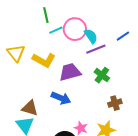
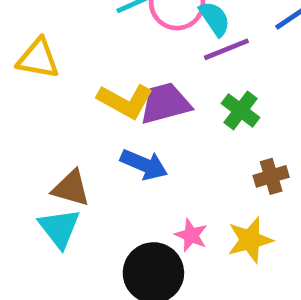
yellow triangle: (16, 53) -> (38, 59), turned -42
yellow L-shape: (44, 60) -> (125, 101), moved

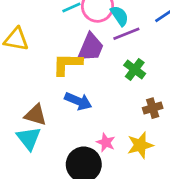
yellow L-shape: (125, 101) -> (67, 64), turned 152
purple trapezoid: (165, 103) -> (91, 47), moved, turned 128

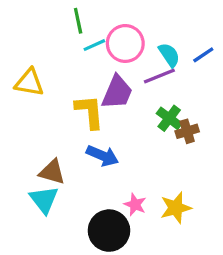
cyan semicircle: (120, 16) -> (169, 55), moved
yellow L-shape: (67, 64) -> (89, 112), turned 84
brown cross: (153, 108) -> (187, 131), moved

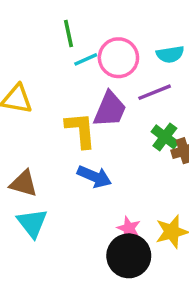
cyan semicircle: (169, 55) -> (170, 54), moved, turned 115
brown triangle: (52, 172) -> (24, 183), moved
black circle: (109, 231) -> (129, 256), moved

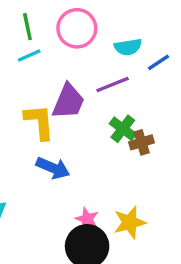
pink circle: (118, 58) -> (77, 28), moved
cyan line: (86, 59) -> (29, 56), moved

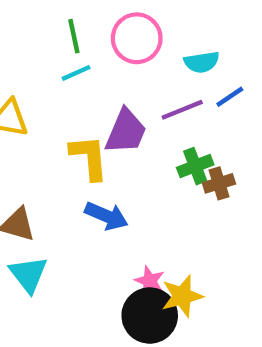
blue line: (159, 62) -> (230, 97), moved
green cross: (123, 129) -> (195, 166), turned 32
yellow star: (130, 222) -> (182, 296), moved

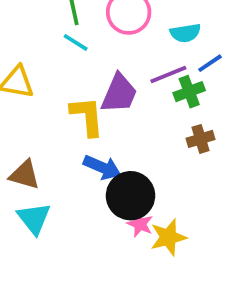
cyan line: (76, 73) -> (76, 42), turned 56
green cross: (195, 166) -> (189, 92), moved
black circle: (150, 316) -> (130, 196), moved

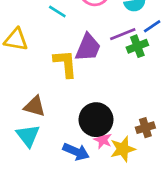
brown cross: (201, 139) -> (145, 128), moved
blue arrow: (102, 167) -> (76, 152), moved
brown triangle: (25, 175) -> (35, 106), moved

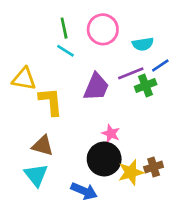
yellow L-shape: (65, 64) -> (51, 102), moved
pink star: (103, 140) -> (111, 134), moved
yellow star: (123, 149) -> (131, 172), moved

